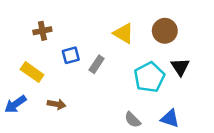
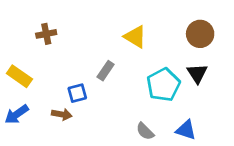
brown circle: (165, 31) -> (200, 34), moved
blue square: (71, 55) -> (77, 93), moved
yellow rectangle: (32, 72) -> (19, 76), moved

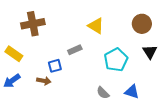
brown cross: (46, 34) -> (33, 24), size x1.6
gray rectangle: (106, 71) -> (75, 50), turned 32
black triangle: (197, 73) -> (150, 52), moved

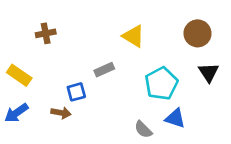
brown cross: (33, 24) -> (46, 33), size x0.6
blue triangle: (132, 92) -> (175, 118), moved

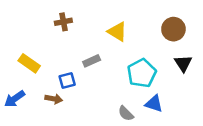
brown cross: (46, 33) -> (63, 22), moved
yellow rectangle: (19, 75) -> (29, 63), moved

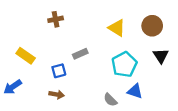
yellow triangle: (117, 32) -> (117, 28), moved
brown arrow: (54, 99) -> (57, 94), moved

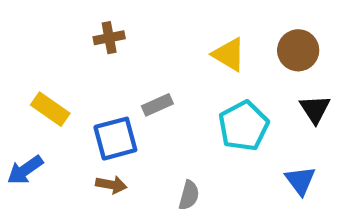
blue square: (59, 71) -> (115, 139), size x1.5
blue triangle: (135, 91) -> (300, 181), moved, turned 35
gray semicircle: (110, 100) -> (189, 195), moved, turned -120

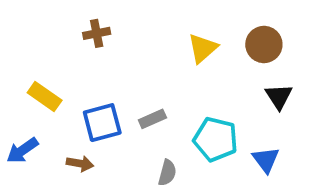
yellow triangle: (229, 55) -> (203, 48), turned 48
gray rectangle: (157, 105) -> (152, 119), moved
cyan pentagon: (244, 126) -> (216, 139), moved, turned -30
brown arrow: (111, 185) -> (80, 163), moved

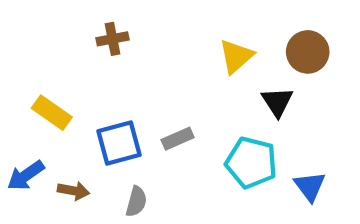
black triangle: (279, 97) -> (277, 102), moved
brown arrow: (80, 163) -> (73, 191), moved
gray semicircle: (167, 173) -> (136, 202), moved

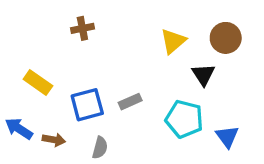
blue arrow: (26, 176) -> (19, 129), turned 68

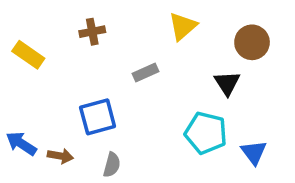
yellow triangle: (173, 41) -> (183, 26), moved
yellow rectangle: (38, 82) -> (28, 55), moved
gray rectangle: (130, 102) -> (145, 72), moved

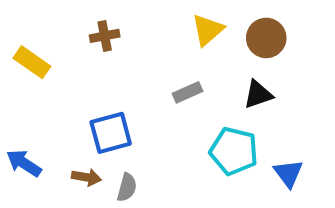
brown circle: (252, 42) -> (266, 38), moved
gray rectangle: (145, 72) -> (187, 92), moved
black triangle: (227, 83) -> (258, 94), turned 44
brown arrow: (60, 156) -> (86, 177), moved

